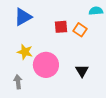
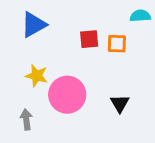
orange square: (80, 30) -> (117, 44), turned -32

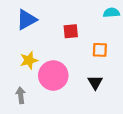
orange square: (117, 44) -> (100, 50), moved
yellow star: (37, 76) -> (29, 60), turned -30

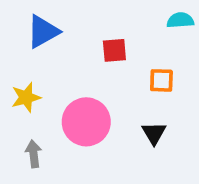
yellow star: (29, 60) -> (26, 97), moved

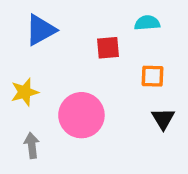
cyan semicircle: (180, 20) -> (147, 23), moved
black triangle: (154, 133) -> (163, 119), moved

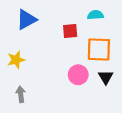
orange square: (153, 76) -> (99, 49), size x1.6
pink circle: (81, 115) -> (78, 75), moved, size x0.7

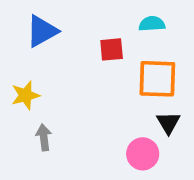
pink circle: (78, 75) -> (143, 154), moved
gray arrow: (21, 94) -> (44, 137), moved

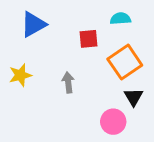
orange square: (157, 79) -> (125, 62), turned -36
gray arrow: (44, 137) -> (68, 82), moved

